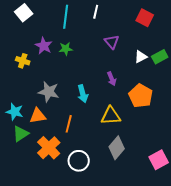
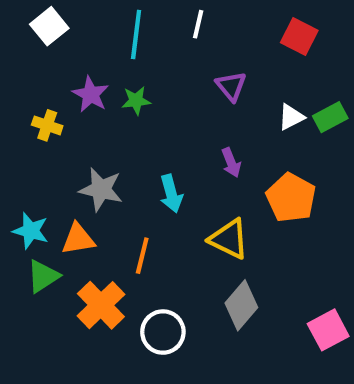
yellow triangle: (111, 116) -> (229, 239), turned 30

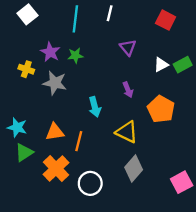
gray star: (101, 189) -> (55, 83), moved
orange triangle: (78, 239) -> (55, 132), moved

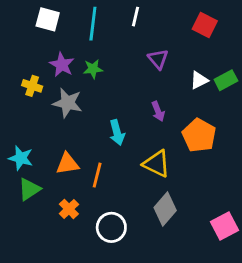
white square: (27, 14) -> (48, 19), moved, turned -36
orange cross: (56, 169) -> (69, 209), size x0.6

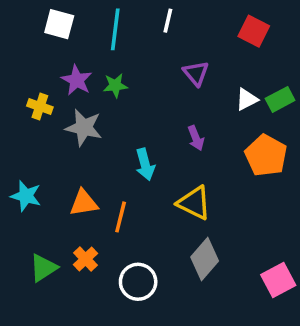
orange pentagon: (199, 135) -> (266, 156), moved
green triangle: (29, 189) -> (43, 268), moved

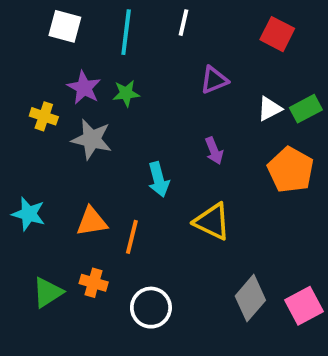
purple triangle: (196, 73) -> (214, 80), turned 48
orange cross: (85, 259) -> (94, 283), turned -30
gray diamond: (205, 259) -> (250, 298), moved

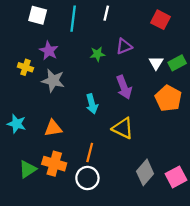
green star: (126, 93) -> (97, 54), moved
white triangle: (270, 109) -> (156, 63), turned -32
purple arrow: (214, 151) -> (124, 87), size x1.5
orange line: (132, 237) -> (90, 153), moved
orange cross: (94, 283) -> (54, 164), size x1.5

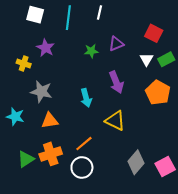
red square: (161, 20) -> (154, 33), moved
gray star: (53, 81) -> (41, 92), moved
orange line: (90, 153) -> (84, 144), turned 36
orange cross: (54, 164) -> (51, 154), turned -35

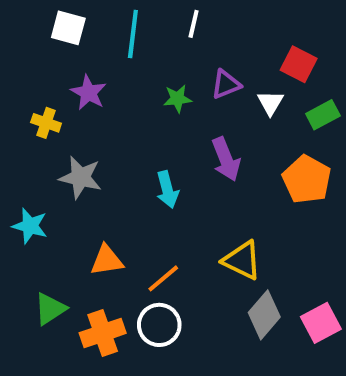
white triangle: (146, 59) -> (270, 103), moved
orange triangle: (50, 121) -> (107, 260), moved
yellow triangle: (115, 121) -> (242, 260), moved
orange cross: (51, 154) -> (103, 333), moved

